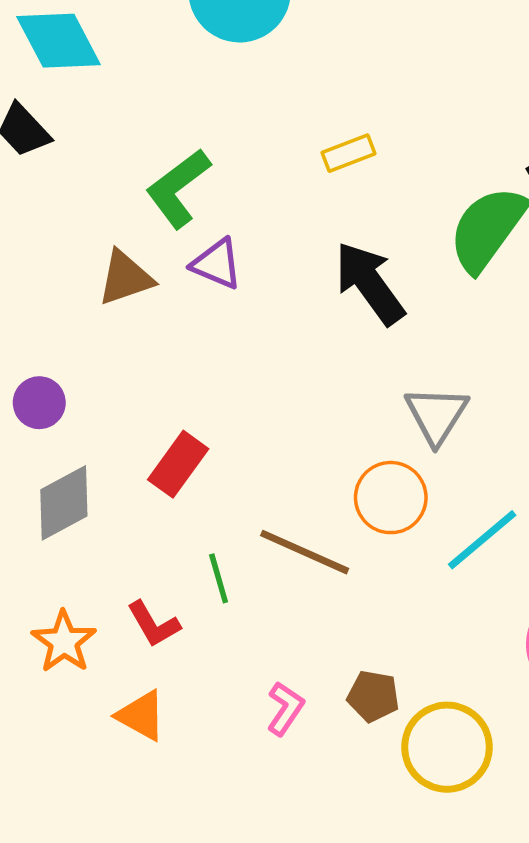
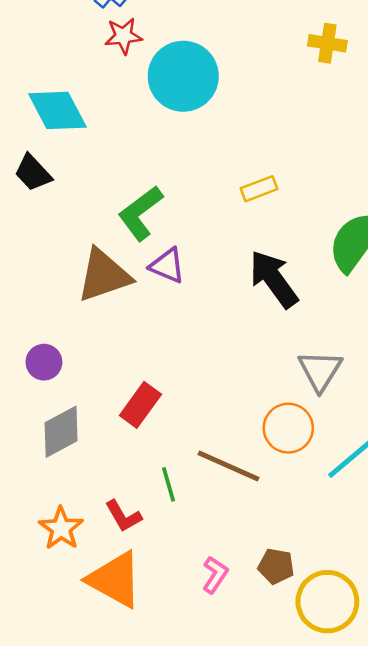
brown triangle: (125, 278) -> (104, 275), size x1.4
orange triangle: (141, 716) -> (115, 580), size x1.6

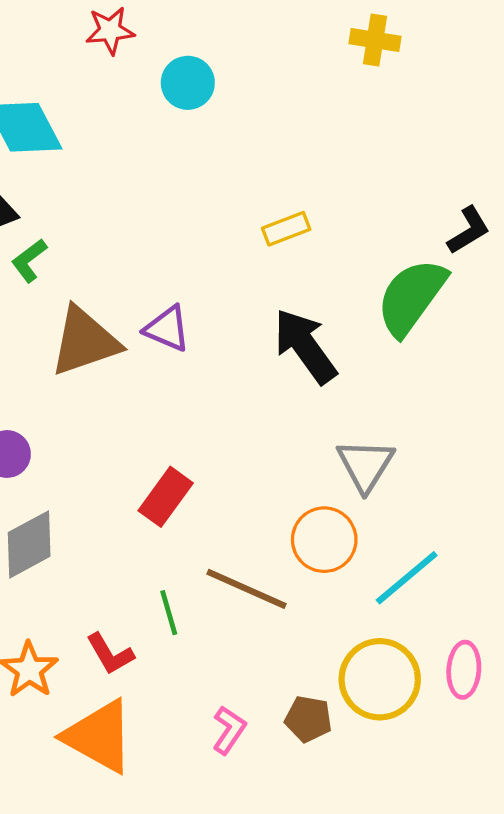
cyan circle: (183, 76) -> (188, 83), size x0.6
green L-shape: (140, 213) -> (29, 260), moved, size x0.6
red rectangle: (140, 405) -> (166, 497), moved
yellow circle: (327, 602) -> (380, 679), moved

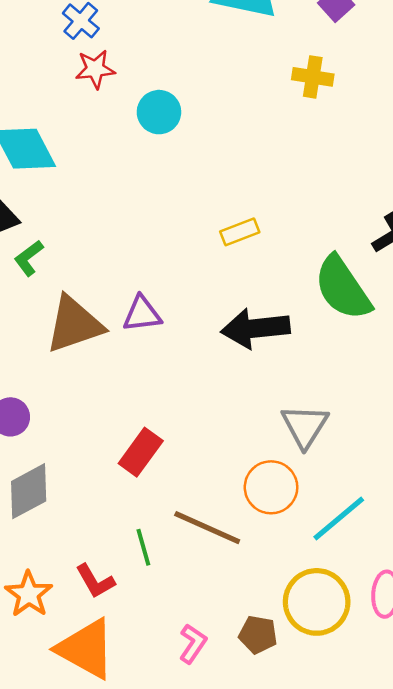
green semicircle: (411, 297) -> (343, 288), turned -70
purple triangle: (167, 329) -> (142, 314), turned -30
black arrow: (305, 346) -> (255, 328), turned -60

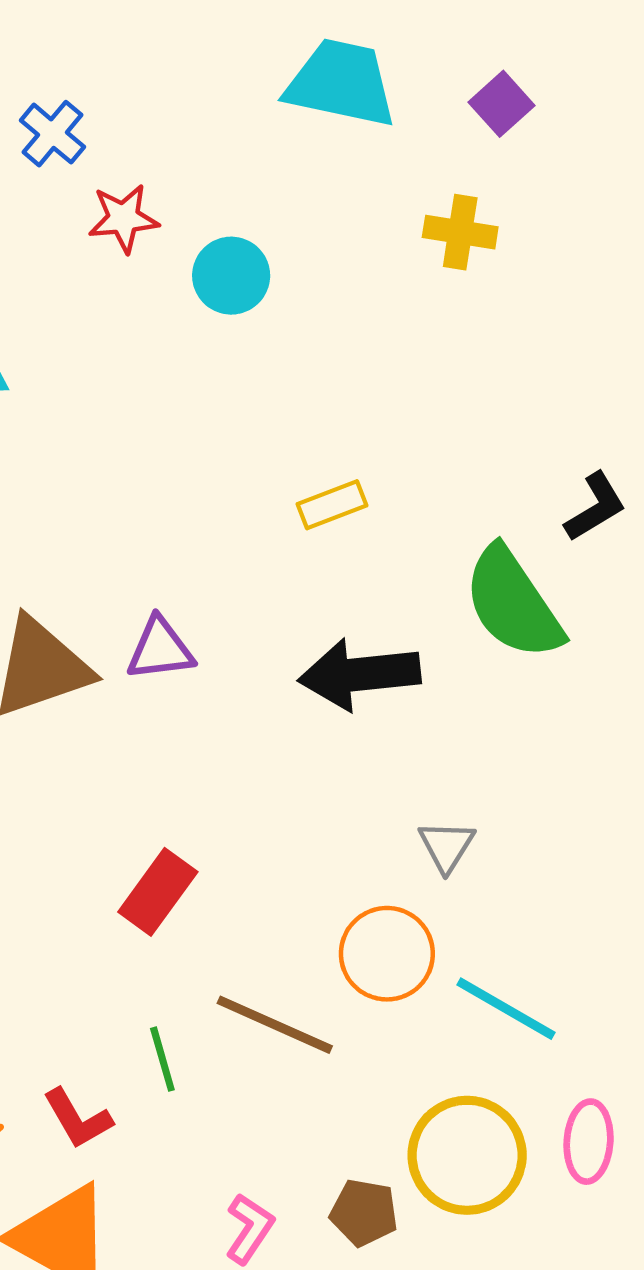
red star: (95, 69) -> (123, 218), moved
cyan circle: (159, 112) -> (231, 276), moved
gray triangle: (305, 426) -> (446, 846), size x0.7
cyan line: (339, 519) -> (506, 1009), turned 70

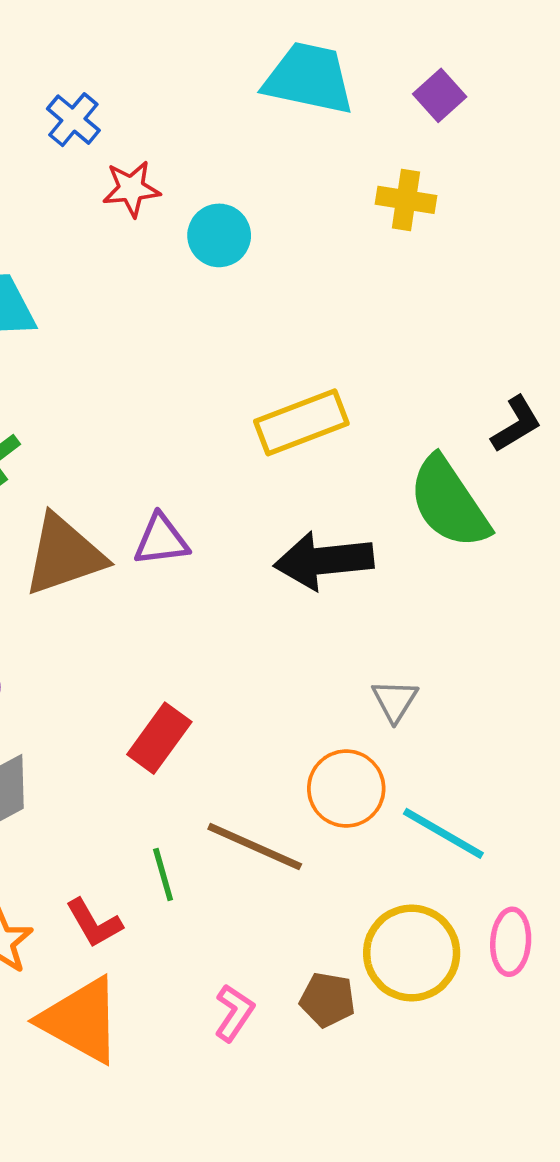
yellow rectangle: (332, 505) -> (301, 422), size x1.6

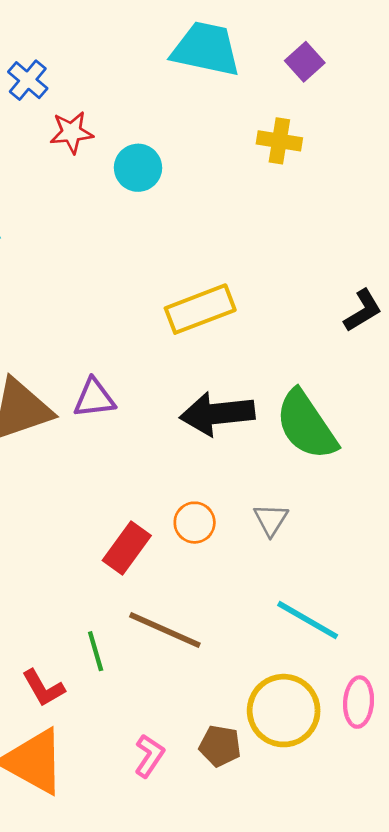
green semicircle: (449, 503) -> (306, 425), moved
red rectangle: (159, 738) -> (127, 548), moved
orange circle: (346, 789) -> (195, 523), moved, size x0.7

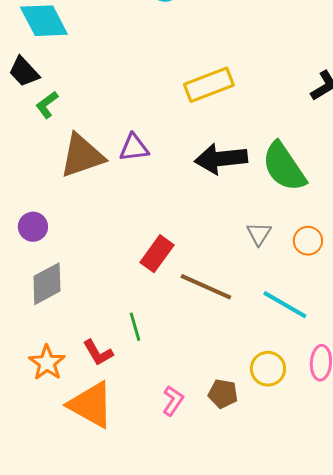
orange circle: (195, 523) -> (308, 241), moved
brown line: (165, 630) -> (206, 287), moved
yellow circle: (284, 711) -> (268, 369), size x0.7

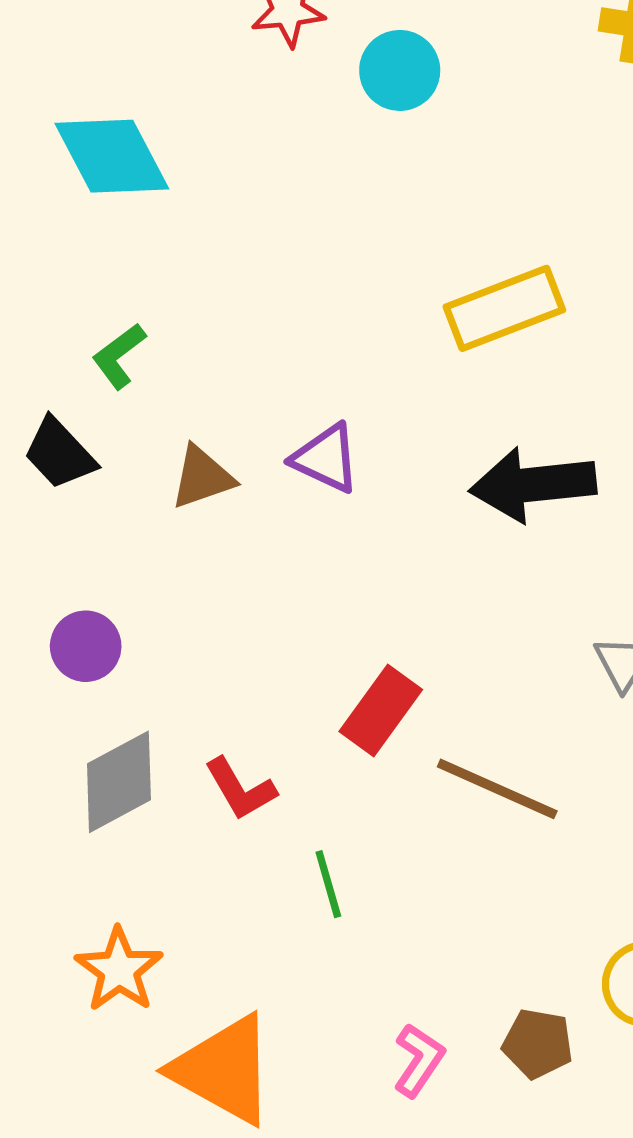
black trapezoid: (24, 72) -> (59, 453), moved
purple triangle: (134, 148) -> (326, 458), turned 32
brown triangle: (82, 156) -> (202, 477), size x0.6
red L-shape: (98, 353) -> (240, 789), moved

